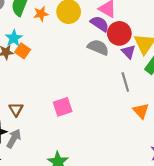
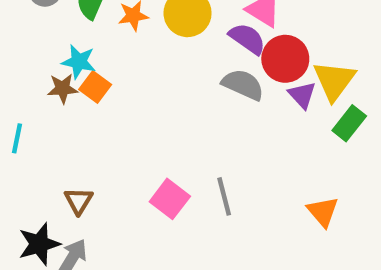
cyan star: (14, 38) -> (79, 62), turned -30
gray line: (125, 82) -> (224, 196), moved
pink square: (63, 107) -> (170, 199), turned -36

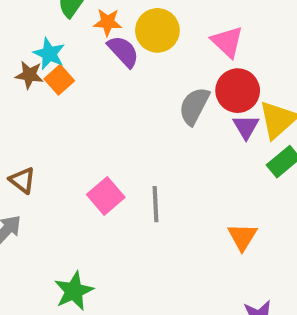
purple semicircle: (247, 39) -> (123, 51), moved
gray semicircle: (243, 85) -> (194, 106), turned -99
brown triangle: (79, 201) -> (22, 180), turned -36

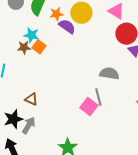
gray semicircle: (194, 106) -> (109, 73), moved, turned 84
pink square: (106, 196) -> (89, 106), moved

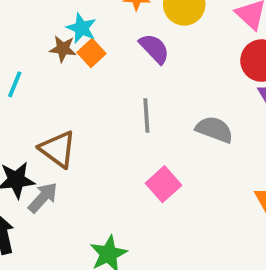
purple semicircle: (67, 26) -> (154, 49), moved
gray line: (98, 97) -> (146, 116), moved
brown triangle: (31, 99) -> (58, 149), size x1.5

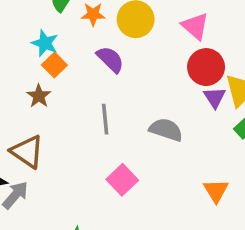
brown star: (63, 49) -> (39, 96), moved, turned 30

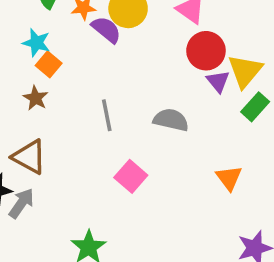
purple semicircle: (110, 59) -> (106, 30), moved

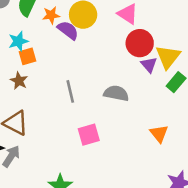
cyan star: (36, 43) -> (18, 41), turned -30
orange square: (49, 64) -> (27, 56), turned 36
pink square: (131, 176) -> (89, 135), turned 35

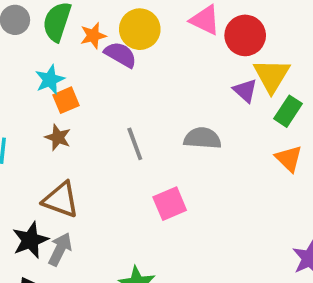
red circle: (140, 43) -> (245, 35), moved
orange triangle: (159, 134) -> (289, 159), moved

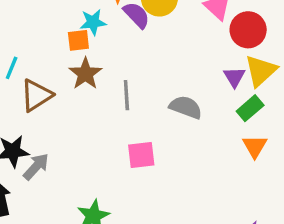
cyan star: (50, 80) -> (93, 22), moved
green rectangle: (288, 111) -> (250, 108), moved
brown star: (58, 137) -> (85, 74), moved, size x1.4
brown triangle: (61, 200) -> (36, 95), moved, turned 51

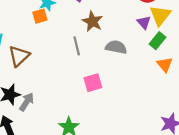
brown star: (85, 74) -> (92, 21), moved

